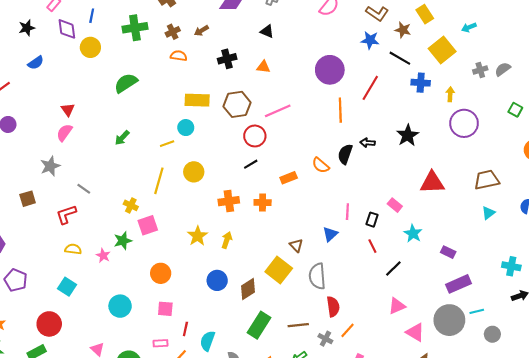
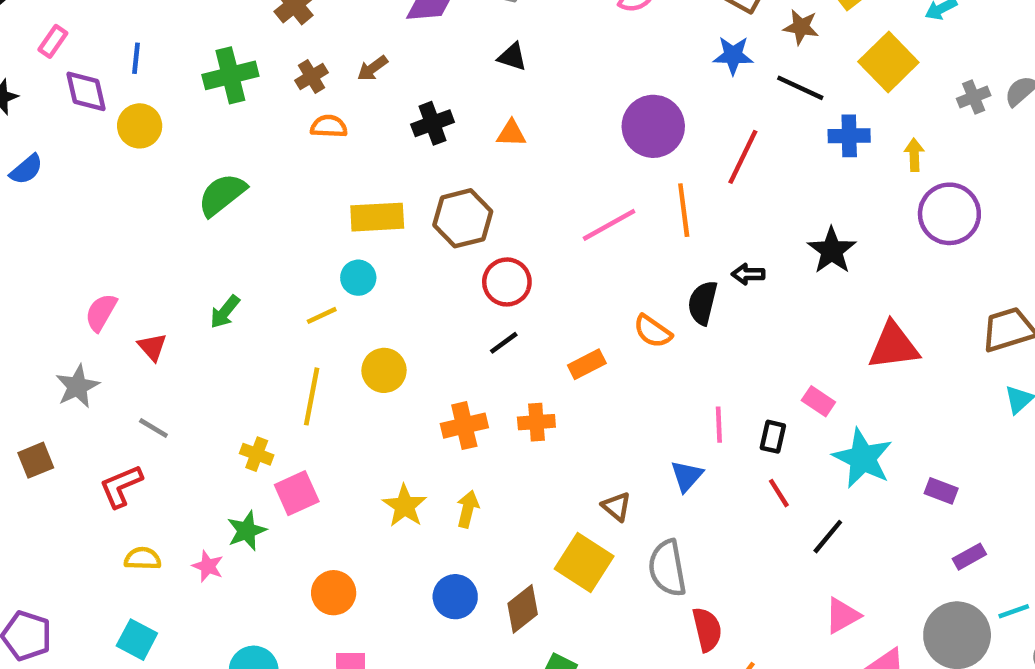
red triangle: (68, 110) -> (152, 347), moved
pink line: (278, 111) -> (609, 225), moved
cyan star: (413, 233) -> (863, 458), size x1.5
purple rectangle: (459, 284) -> (969, 557), size x0.6

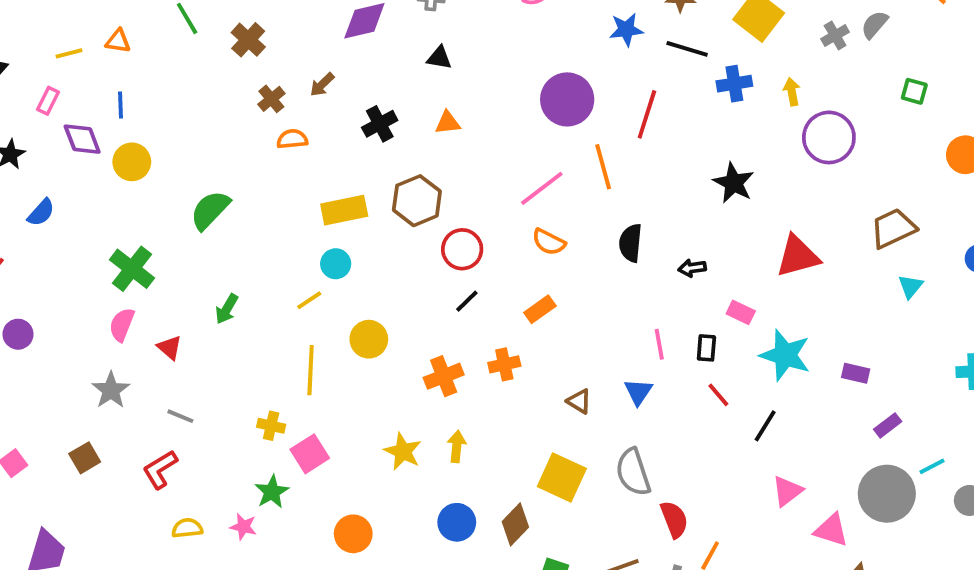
green cross: (230, 75) -> (132, 269), moved, turned -30
black arrow: (748, 274) -> (692, 268), moved
orange semicircle: (653, 331) -> (549, 242), moved
brown triangle: (616, 507) -> (579, 401), moved

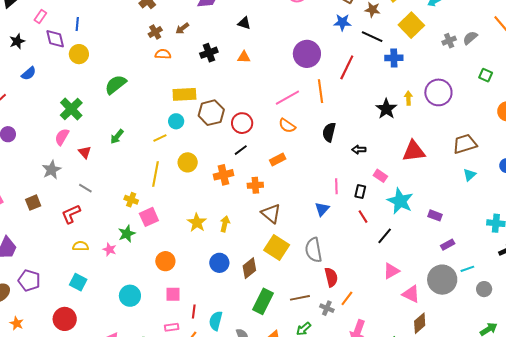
yellow arrow: (792, 92) -> (408, 98), moved
brown hexagon: (417, 201) -> (211, 113), moved
orange cross: (444, 376) -> (223, 175), moved
brown triangle: (579, 401) -> (271, 213), moved, size x1.5

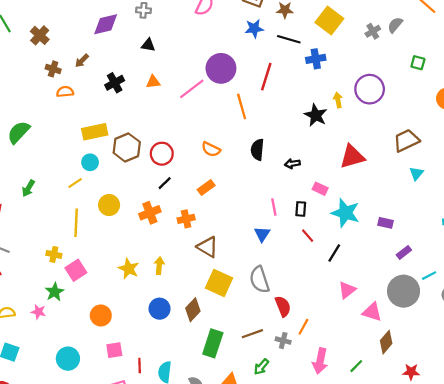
brown cross: (155, 32) -> (53, 69), turned -32
pink line: (287, 98) -> (192, 89), moved

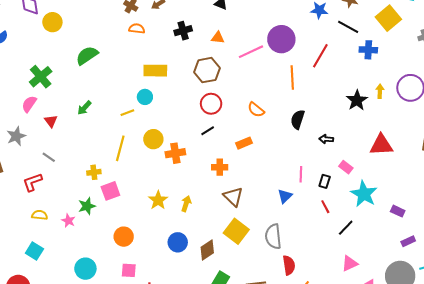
brown hexagon: (127, 147) -> (207, 70), moved
orange cross: (150, 213) -> (175, 153), moved
yellow cross: (54, 254) -> (94, 172), turned -32

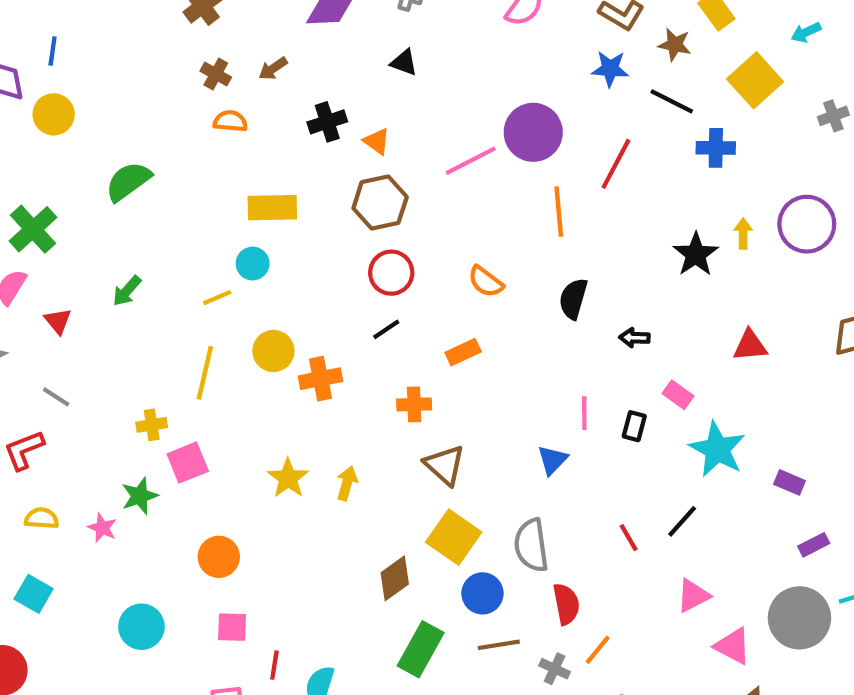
orange triangle: (218, 38) -> (377, 141), moved, turned 32
red triangle: (381, 145) -> (750, 346), size x0.7
red line: (325, 207) -> (629, 538), moved
blue circle: (178, 242) -> (482, 593), moved

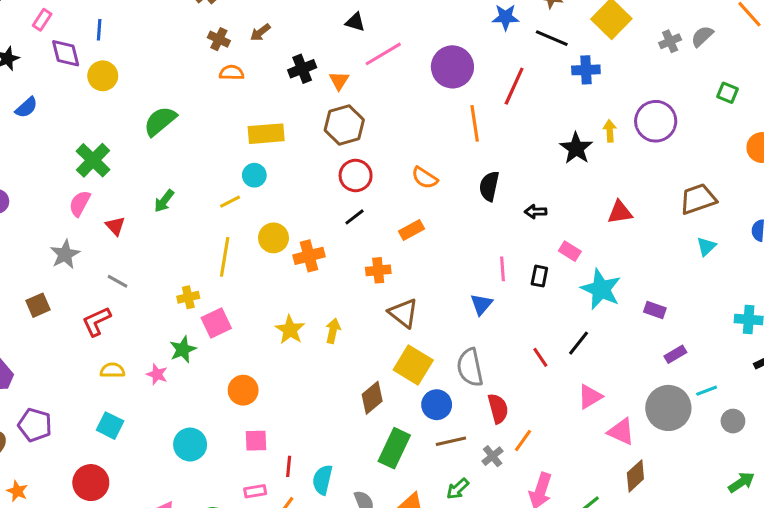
orange triangle: (377, 141) -> (339, 81), turned 30
pink line: (471, 161) -> (383, 54), moved
gray cross: (555, 669) -> (493, 456), turned 30

